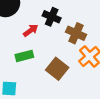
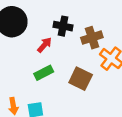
brown cross: (76, 33) -> (92, 38), turned -30

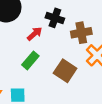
green rectangle: (44, 73) -> (30, 60), turned -30

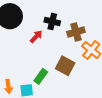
green rectangle: (30, 60) -> (41, 76), moved

